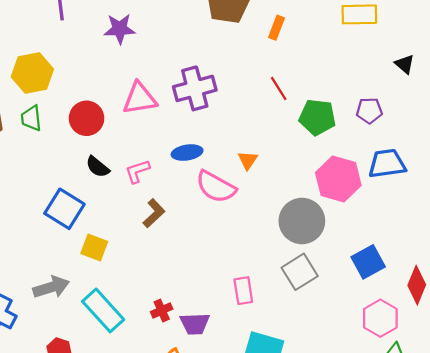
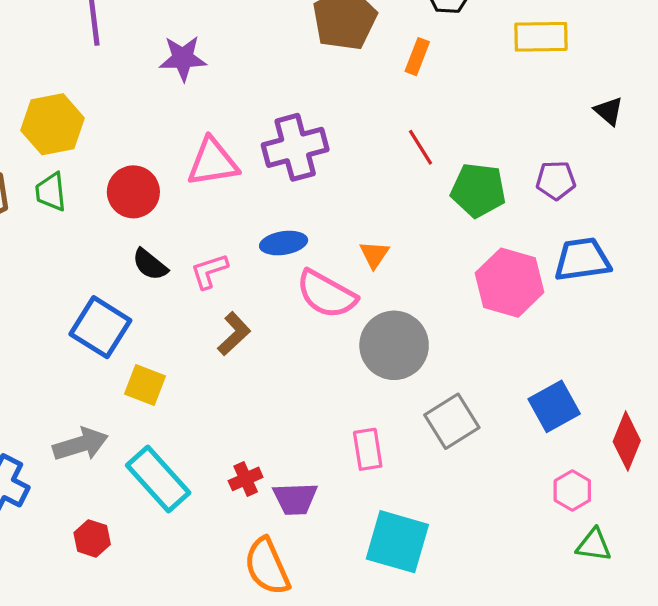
gray circle: (302, 221) -> (394, 345), moved
pink hexagon: (380, 318) -> (572, 491), size x0.7

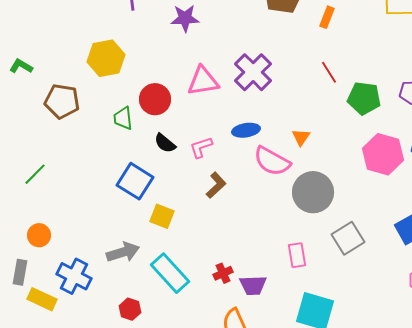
purple cross: (295, 147) -> (253, 72), turned -30
green trapezoid: (51, 192) -> (123, 118), moved

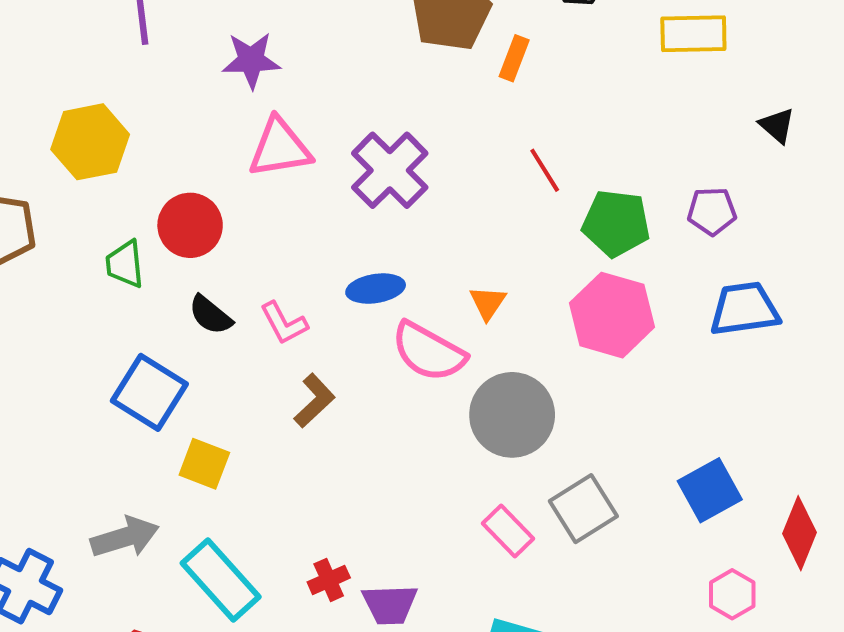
orange rectangle: (327, 17) -> (514, 58), moved
pink triangle: (203, 81) -> (280, 148), moved
pink L-shape: (201, 147) -> (284, 323), turned -100
pink hexagon: (383, 154) -> (612, 315), moved
pink rectangle: (297, 255) -> (508, 531), moved, turned -35

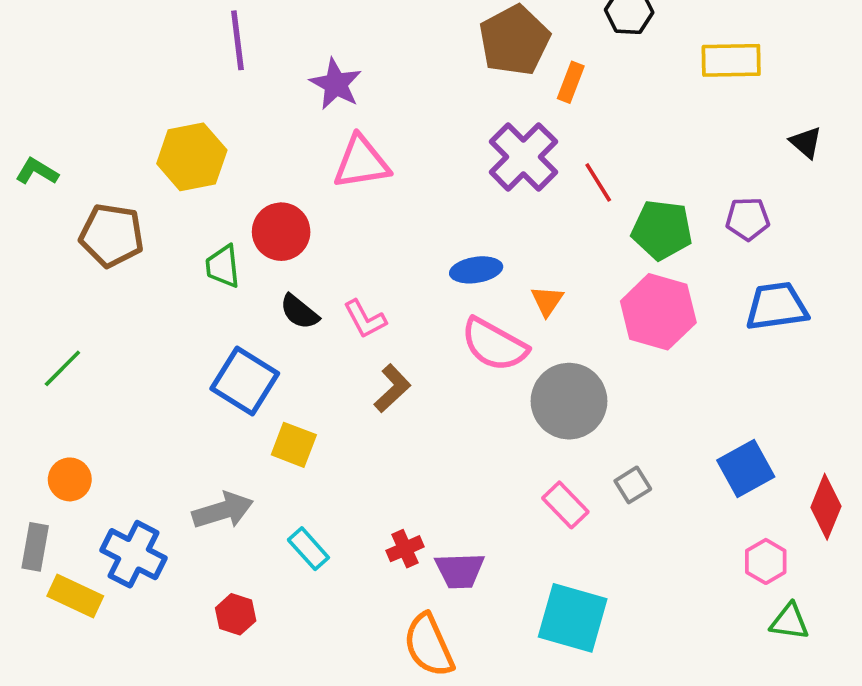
purple star: (251, 60) -> (336, 84), turned 30
purple cross: (390, 170) -> (523, 157), moved
blue ellipse: (376, 289) -> (476, 270), moved
gray square: (583, 509) -> (633, 485), size x0.6
cyan rectangle: (221, 580) -> (308, 549), size x0.6

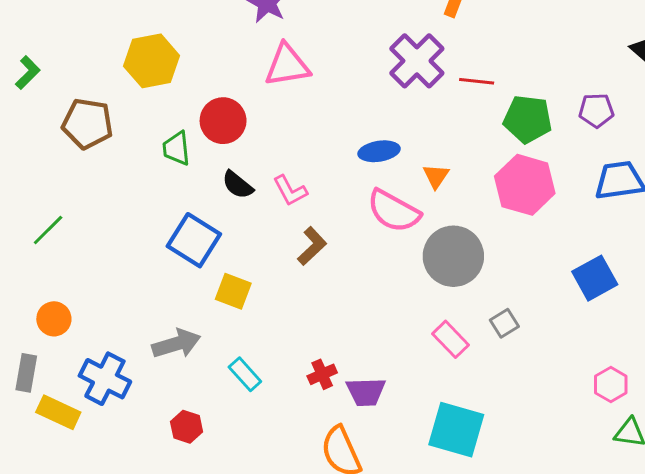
green L-shape: (37, 172) -> (28, 73), turned 104
red line: (598, 182) -> (477, 81), turned -52
blue square: (746, 469) -> (595, 278), moved

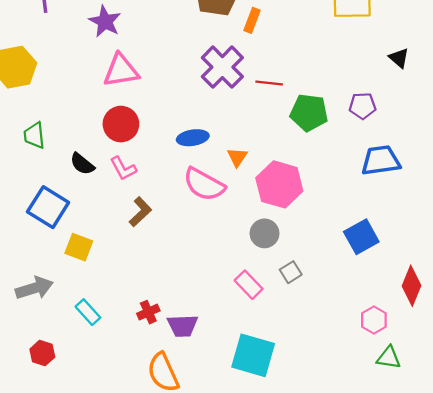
red circle: (223, 121) -> (121, 124), moved
pink hexagon: (525, 185) -> (279, 184), moved
gray circle: (453, 256) -> (265, 233), moved, size x0.6

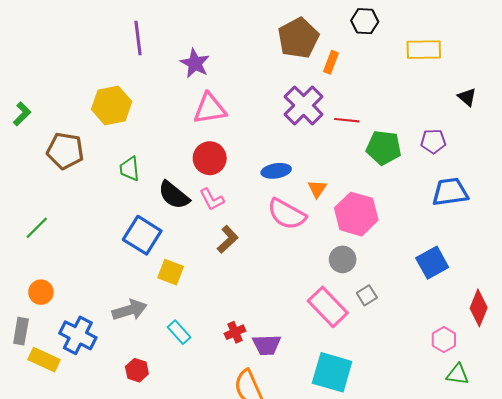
black semicircle: (82, 164) -> (174, 195), size x1.4
pink rectangle: (249, 285) -> (328, 307), size x1.5

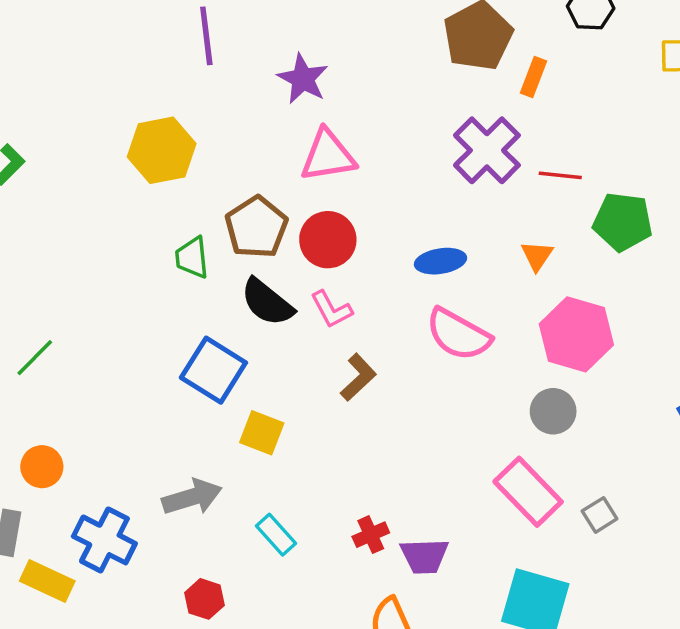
brown pentagon: (65, 151) -> (256, 227), moved, turned 30
orange triangle: (317, 189) -> (537, 256), moved
gray square: (367, 295) -> (600, 515), moved

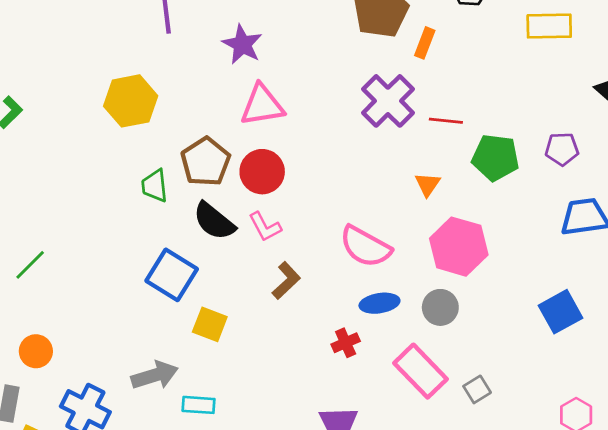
blue ellipse: (440, 261) -> (379, 303), moved
cyan rectangle: (276, 535) -> (198, 405), moved, turned -44
red cross: (371, 535) -> (346, 343), moved

